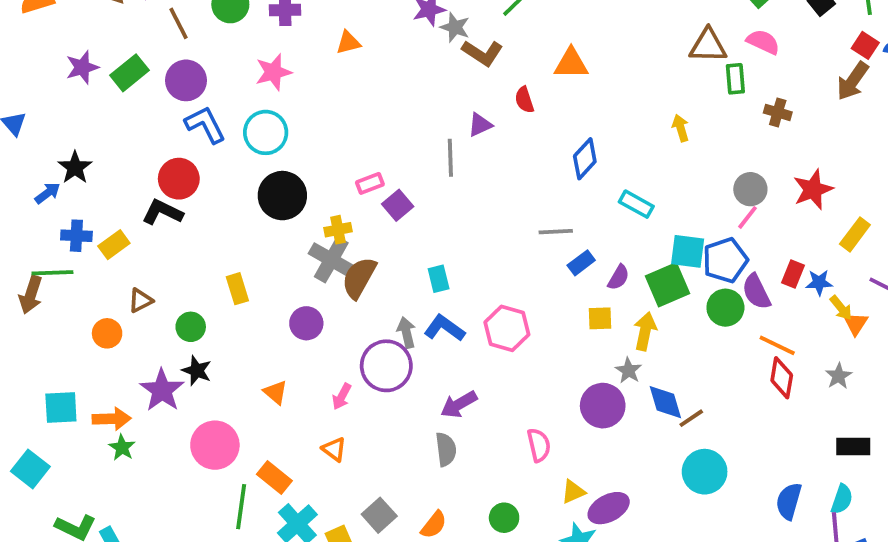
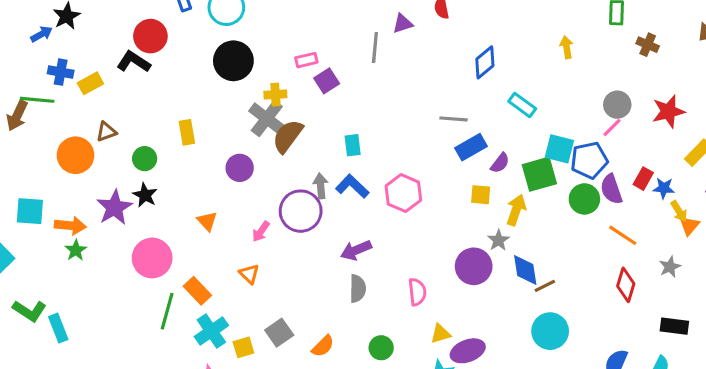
blue rectangle: (581, 263) -> (471, 147), size x1.4
orange circle: (107, 333) -> (75, 155), size x1.5
red diamond: (782, 378) -> (626, 285), moved
gray semicircle: (446, 449) -> (358, 288), moved

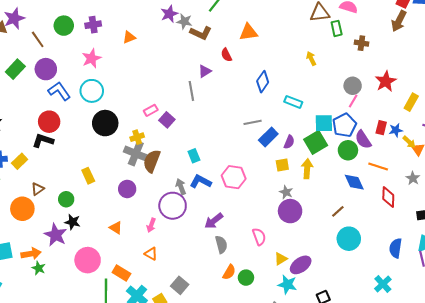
gray star: (498, 240) -> (286, 192), moved
blue diamond: (525, 270) -> (354, 182), moved
orange semicircle: (323, 346) -> (229, 272), moved

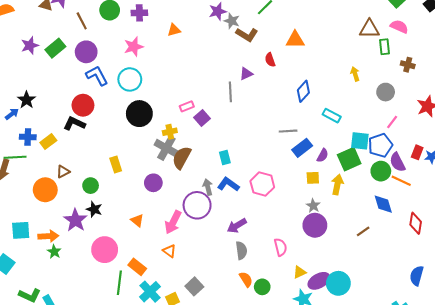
gray circle: (353, 86) -> (386, 92), moved
orange line: (378, 167) -> (401, 181), moved
pink arrow: (151, 225) -> (173, 222), size x1.6
cyan circle: (349, 239) -> (338, 283), moved
orange semicircle: (229, 272) -> (246, 279), turned -70

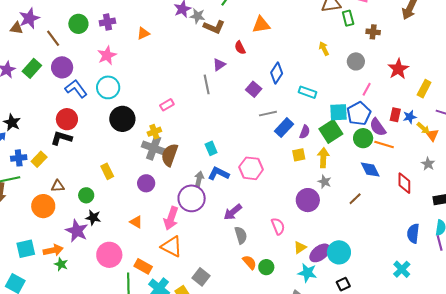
purple square: (202, 118) -> (254, 89), moved
brown triangle: (63, 172) -> (58, 186), turned 32
gray arrow: (208, 187) -> (199, 179), turned 35
gray star: (313, 206) -> (324, 182), moved
orange triangle: (169, 251) -> (172, 246), size x1.6

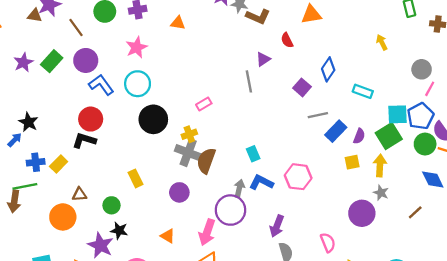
orange triangle: (143, 33) -> (178, 23), turned 32
gray circle: (356, 61) -> (422, 69), moved
purple arrow: (233, 212) -> (277, 226), turned -30

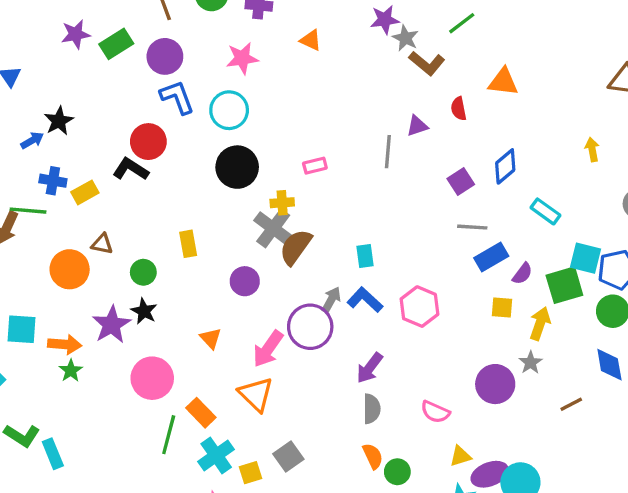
pink semicircle: (328, 243) -> (435, 412), turned 120

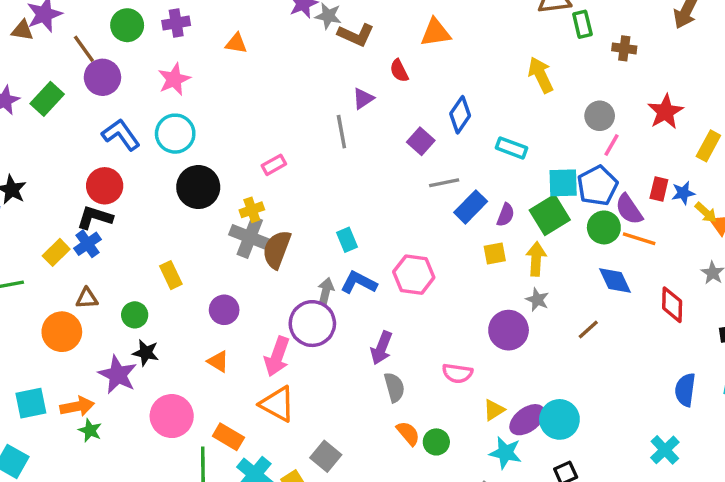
purple circle: (165, 56) -> (102, 77), moved
yellow arrow: (592, 150) -> (541, 75), size x1.5
blue cross: (53, 181) -> (87, 244), moved, turned -30
purple circle: (245, 281) -> (224, 310), moved

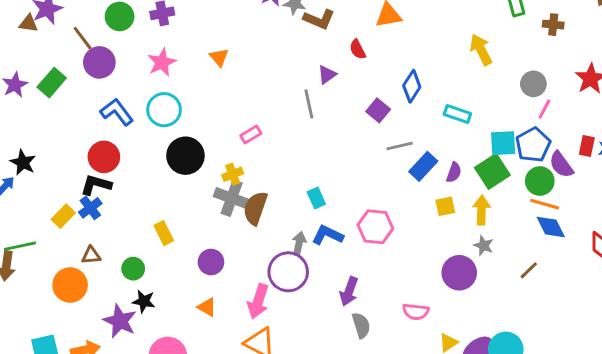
orange triangle: (236, 43) -> (219, 57), moved, turned 42
orange line: (639, 239) -> (545, 204), moved

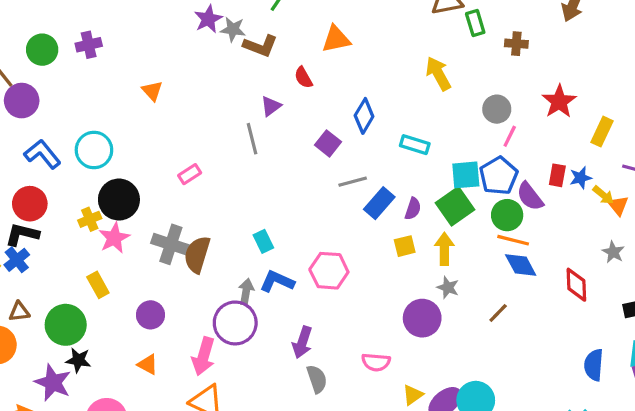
pink star: (162, 62) -> (114, 238), moved
yellow cross: (233, 174) -> (90, 219), moved
green circle: (133, 269) -> (66, 325), size x1.6

